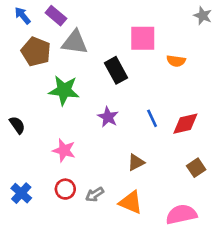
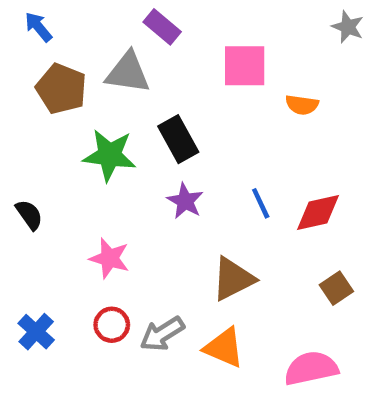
purple rectangle: (56, 16) -> (162, 27), moved
black rectangle: (116, 70) -> (178, 139), moved
brown triangle: (136, 162) -> (233, 279), size x1.5
gray arrow: (95, 194) -> (162, 334), size x1.4

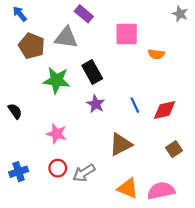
blue cross: (36, 332) -> (19, 172), turned 30
orange triangle: (224, 348) -> (128, 188), moved

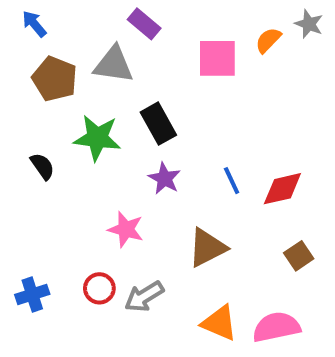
orange semicircle: (156, 54) -> (268, 40), moved, turned 126
black semicircle: (15, 111) -> (42, 166), moved
pink star: (57, 134) -> (126, 229), moved

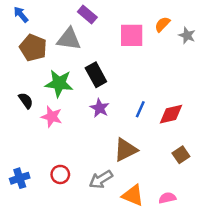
gray star: (309, 24) -> (187, 35), moved
blue line: (232, 181) -> (140, 109), turned 49
pink star: (126, 229) -> (52, 117), moved
gray arrow: (144, 296) -> (101, 179), moved
pink semicircle: (276, 327) -> (167, 198), size x0.6

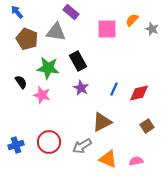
red circle: (60, 174) -> (49, 142), size x1.5

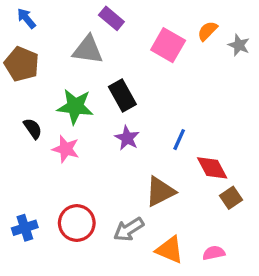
pink square: (107, 29) -> (168, 45), turned 30
brown pentagon: (27, 39) -> (22, 64), moved
red diamond: (139, 93) -> (212, 168), moved, turned 75

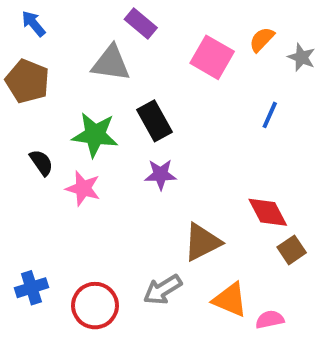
purple star: (127, 138) -> (161, 174), turned -30
blue line: (179, 140) -> (270, 115), moved
red circle: (77, 223) -> (95, 306), moved
orange triangle: (170, 250) -> (230, 300), moved

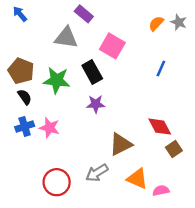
pink square: (212, 57) -> (112, 46), moved
gray star: (302, 57) -> (179, 22), moved
brown pentagon: (27, 81) -> (21, 71), moved
pink star: (83, 188) -> (50, 128), moved
blue cross: (31, 288) -> (25, 127), moved

